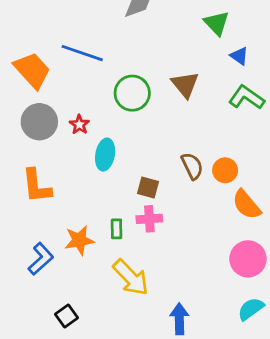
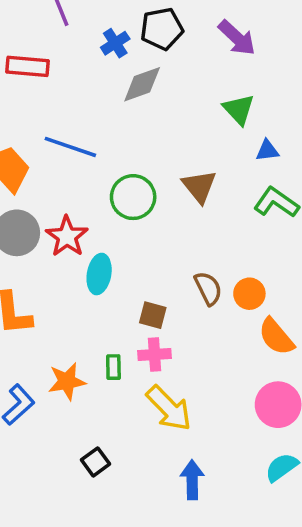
blue triangle: (239, 56) -> (267, 151), turned -42
red star: (79, 125) -> (67, 236), size x1.6
yellow arrow: (131, 277) -> (169, 408), moved
black square: (66, 316) -> (96, 462), moved

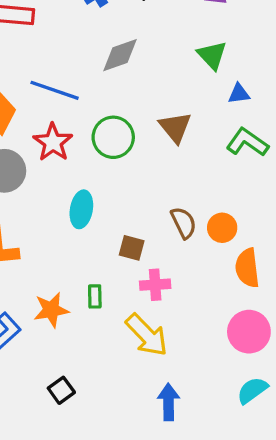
gray diamond: (142, 84) -> (120, 55), moved
red star: (67, 236) -> (53, 142), moved
orange semicircle: (276, 337) -> (247, 268), turned 33
pink cross: (155, 355) -> (155, 285), moved
black square: (96, 462) -> (61, 390), moved

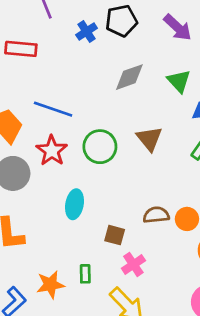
gray diamond: (120, 55) -> (129, 77), moved
brown semicircle: (184, 223) -> (156, 215), turned -70
pink cross: (155, 285) -> (133, 264), turned -30

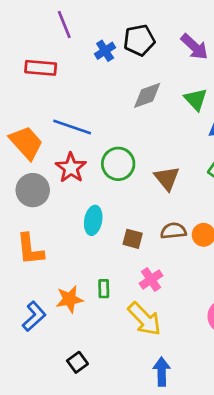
brown triangle: (149, 139) -> (167, 178), moved
brown square: (115, 235) -> (133, 239), moved

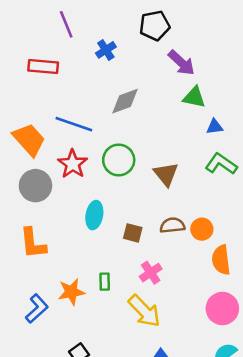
black pentagon: (139, 40) -> (155, 26), moved
purple arrow: (194, 47) -> (181, 63), moved
gray diamond: (147, 95) -> (125, 101), moved
green triangle: (196, 99) -> (194, 97), turned -35

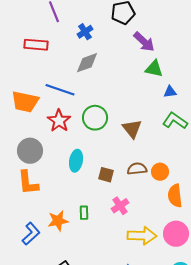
gray diamond: (125, 101) -> (87, 63), moved
orange trapezoid: (29, 140) -> (25, 102), turned 144
gray circle: (35, 186) -> (30, 151), moved
yellow arrow: (144, 311) -> (142, 236), moved, turned -44

